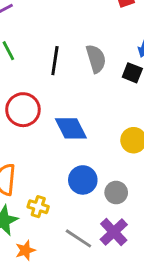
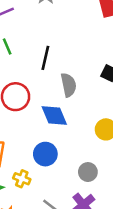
gray semicircle: (96, 59) -> (69, 85), moved
blue circle: (83, 180) -> (45, 154), moved

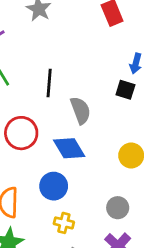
blue circle: (45, 154) -> (54, 186), moved
yellow cross: (22, 179) -> (64, 223), moved

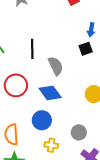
black square: (125, 90) -> (86, 49), turned -32
gray circle: (118, 208) -> (79, 132), moved

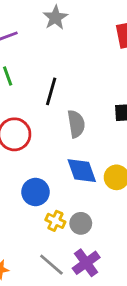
blue diamond: (50, 93) -> (82, 171), moved
yellow cross: (51, 145) -> (55, 221), moved

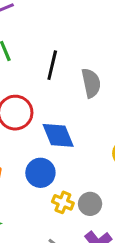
gray semicircle: (76, 124) -> (91, 83), moved
blue diamond: (82, 171) -> (58, 135), moved

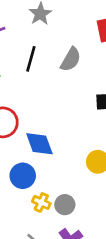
black line: (52, 65) -> (31, 59), moved
gray semicircle: (91, 83) -> (71, 59), moved, turned 40

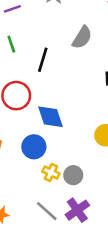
black line: (31, 59) -> (43, 60), moved

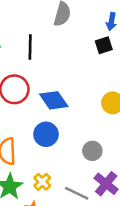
yellow cross: (51, 173) -> (42, 182), moved, turned 35

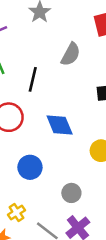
blue diamond: (54, 100) -> (60, 125), moved

